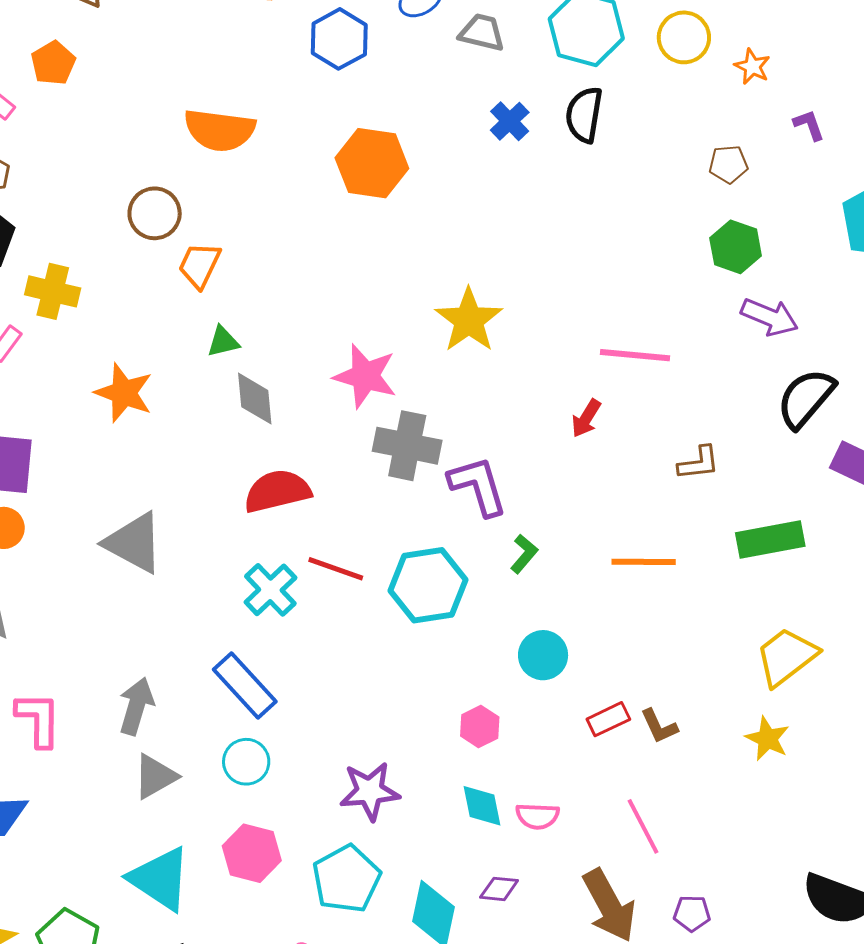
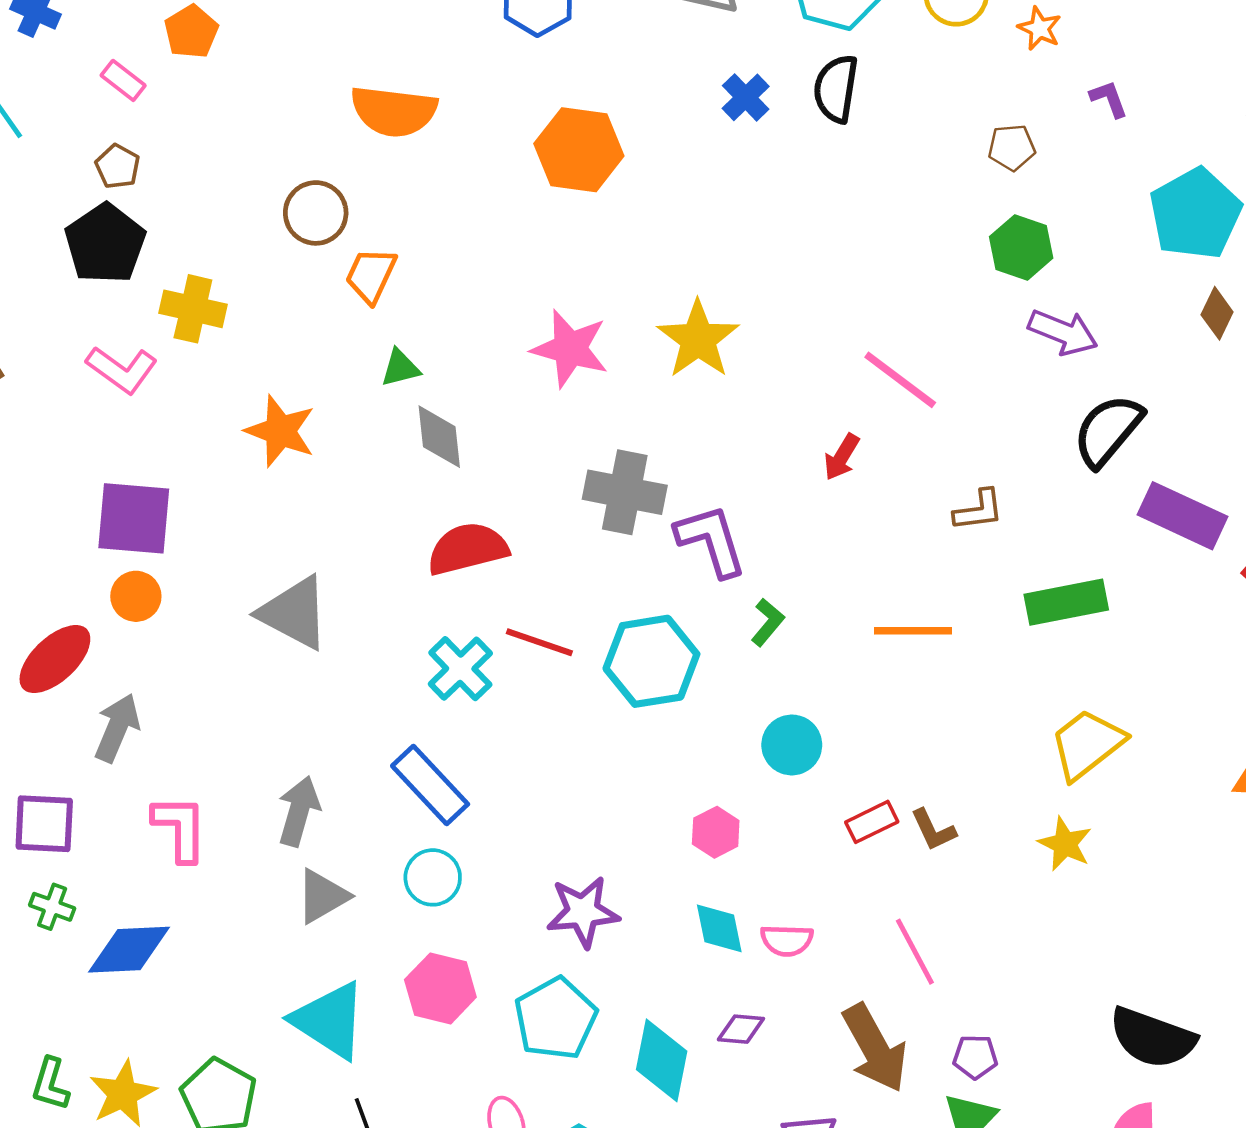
pink line: (635, 355) -> (900, 380), turned 32
pink star: (365, 376) -> (570, 349), moved

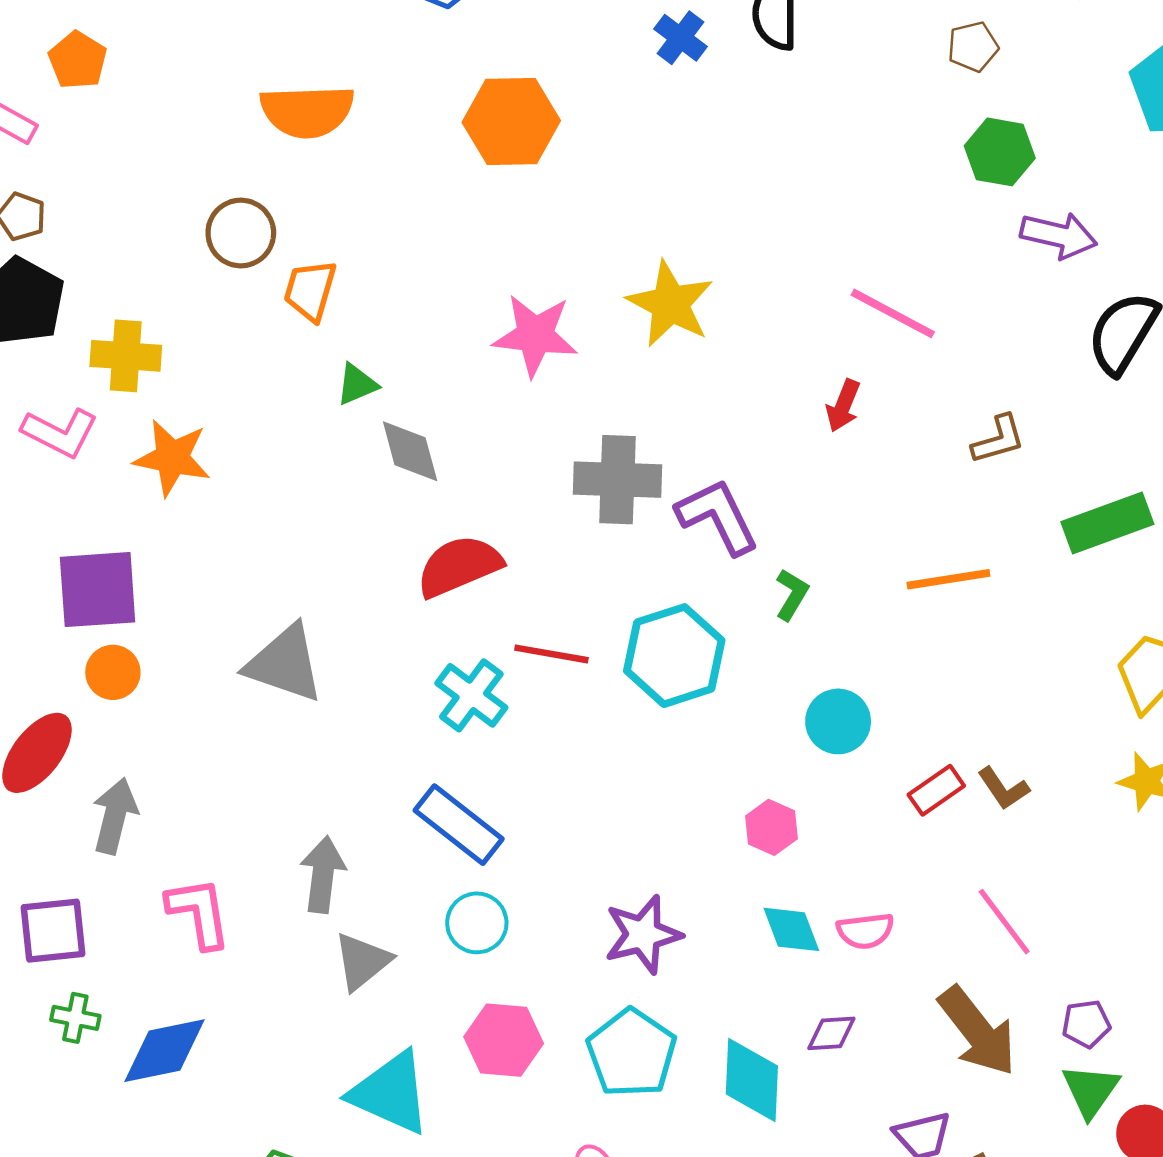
orange star: (280, 431) -> (172, 458), moved

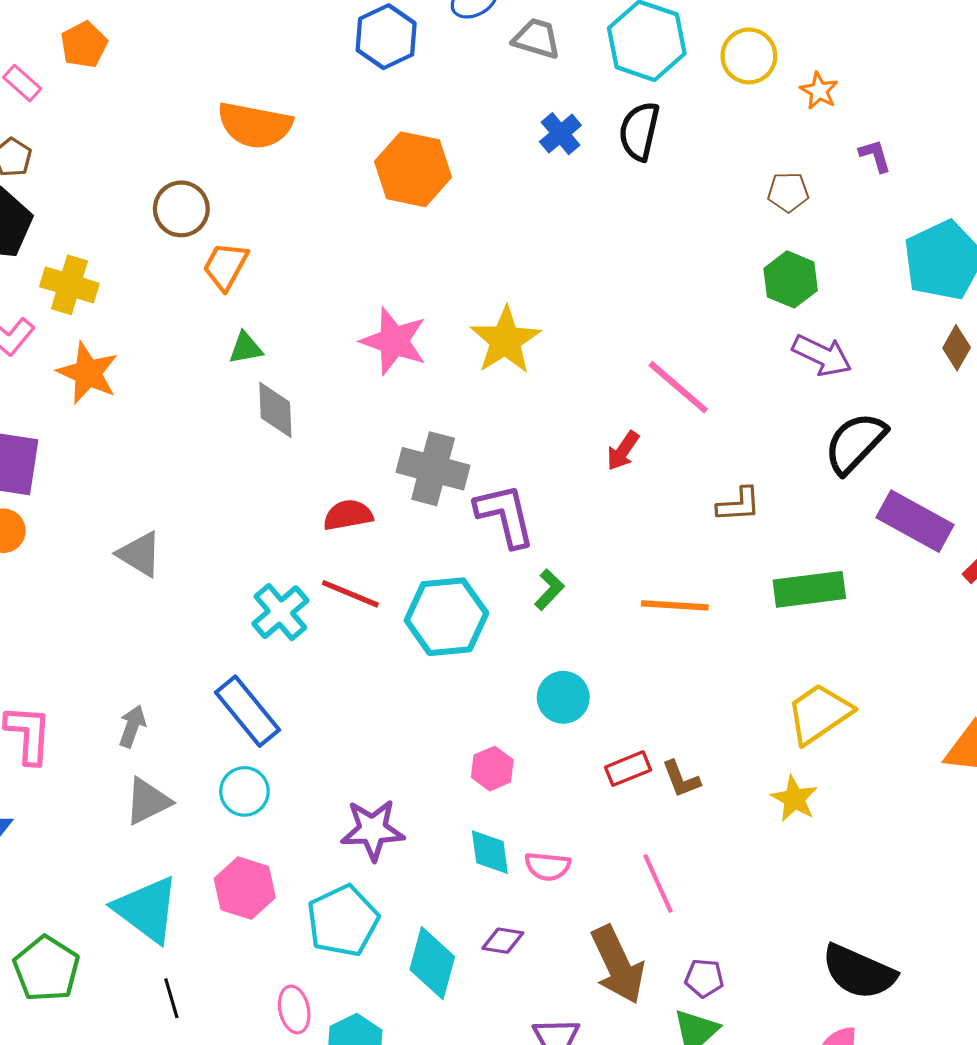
red semicircle: (459, 566) -> (348, 515), moved, size x0.7
gray triangle: (285, 664) -> (140, 554), size x0.7
gray arrow: (323, 875) -> (132, 726), size x0.7

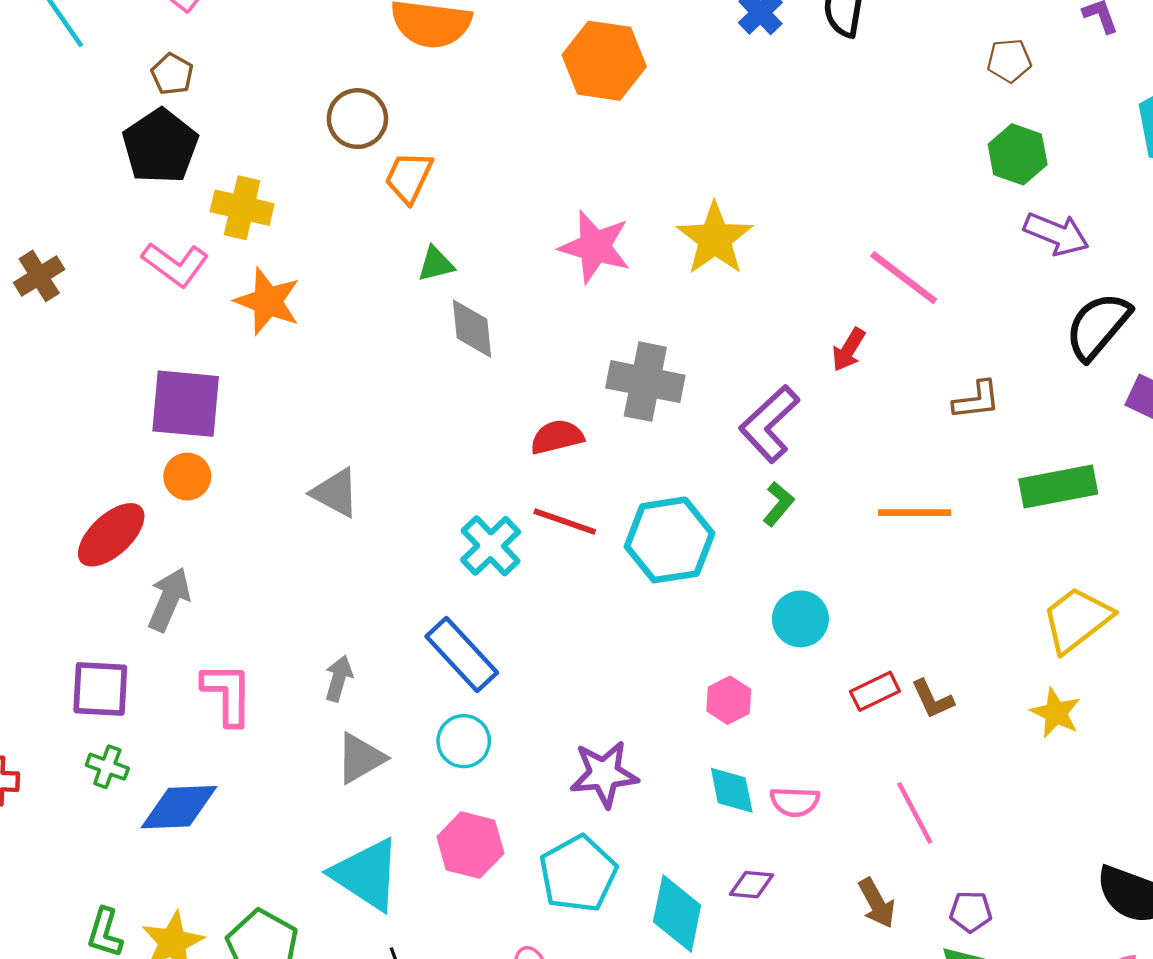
purple L-shape: (505, 515) -> (769, 424), moved, turned -116
brown arrow: (618, 965) -> (877, 903), size x0.6

